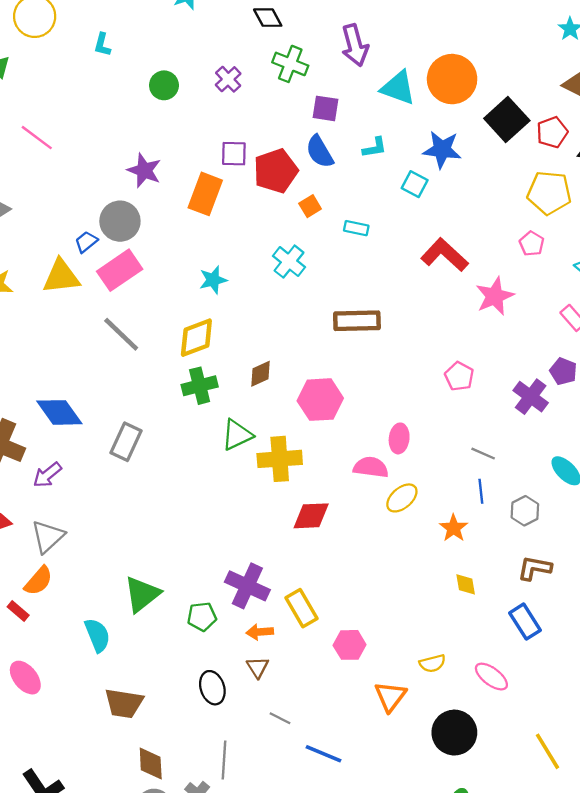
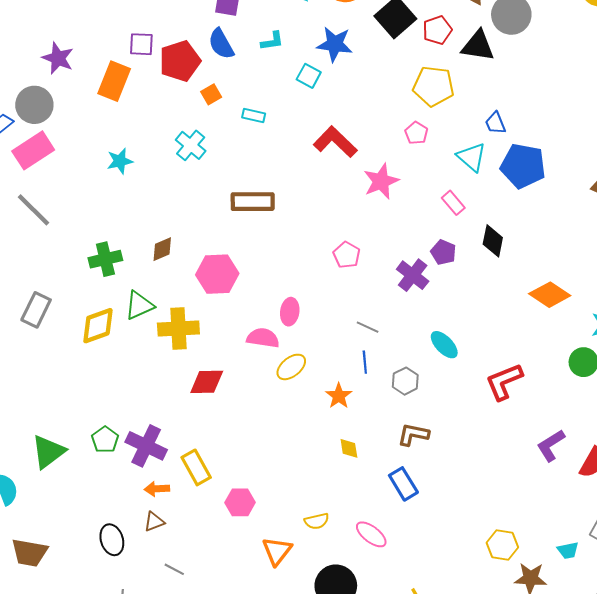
yellow diamond: (196, 338) -> (98, 326), moved
green pentagon: (202, 617) -> (105, 440), moved, turned -30
brown triangle: (258, 667) -> (154, 522), turned 40

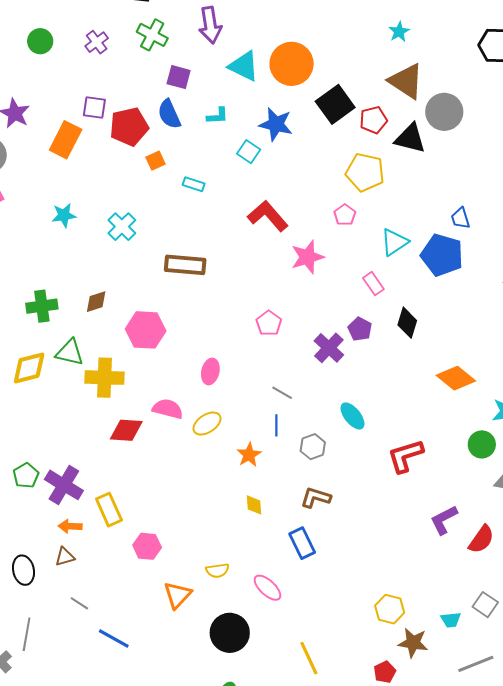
blue trapezoid: (495, 123) -> (460, 218), moved
cyan cross: (191, 145) -> (122, 227), moved
cyan triangle: (471, 157) -> (394, 242), turned 40
green triangle: (139, 305) -> (70, 352), turned 32
pink semicircle: (263, 338) -> (168, 409), moved

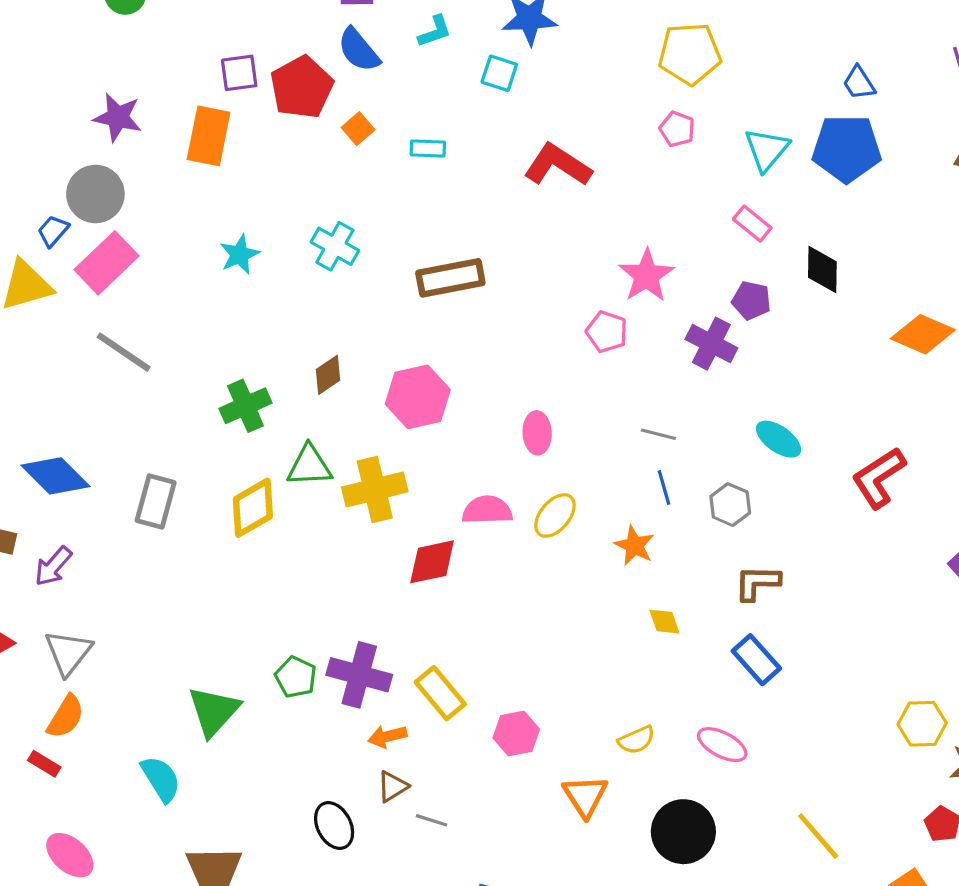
pink star: (307, 257) -> (646, 276), moved
gray line: (79, 603) -> (432, 820), moved

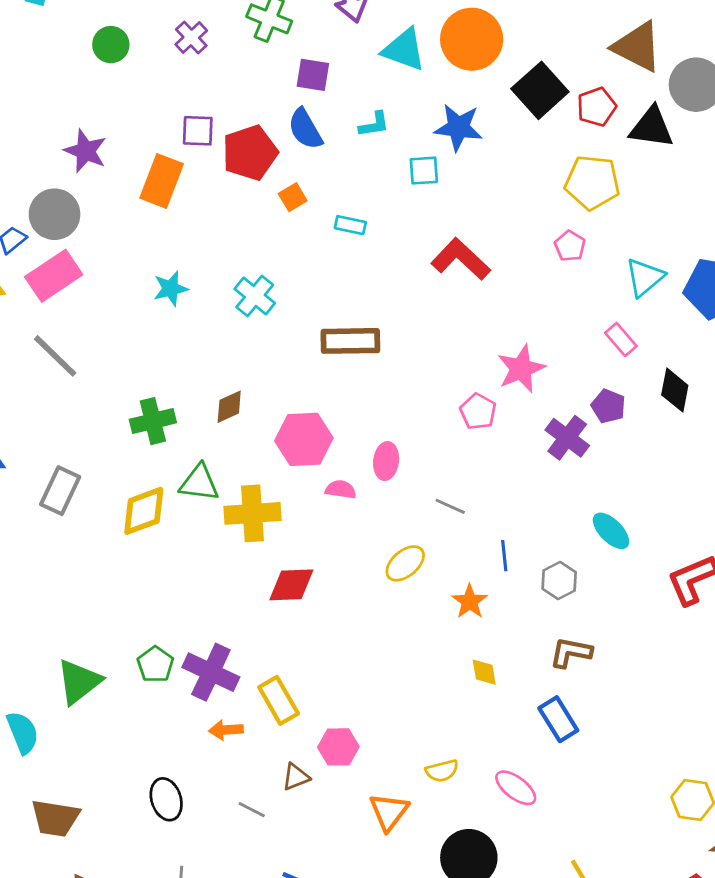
cyan square: (499, 73) -> (424, 171), turned -32
pink ellipse: (537, 433) -> (386, 461), moved
gray line: (658, 434) -> (450, 506), moved
pink semicircle: (487, 510) -> (341, 489), moved, size x0.7
brown triangle: (393, 786) -> (296, 777), moved

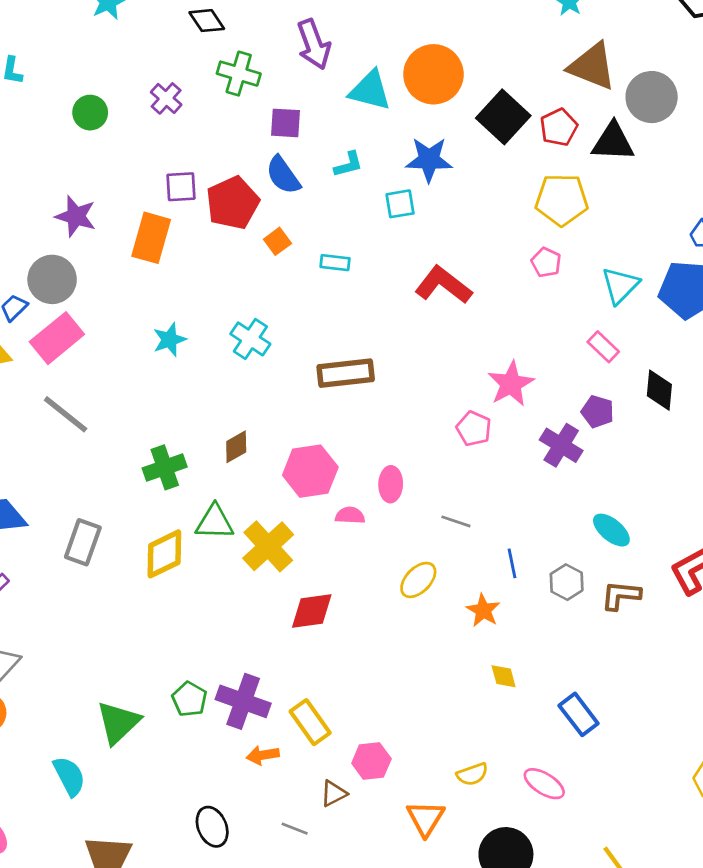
yellow cross: (252, 513) -> (268, 546), turned -33
brown L-shape: (571, 652) -> (621, 595), moved

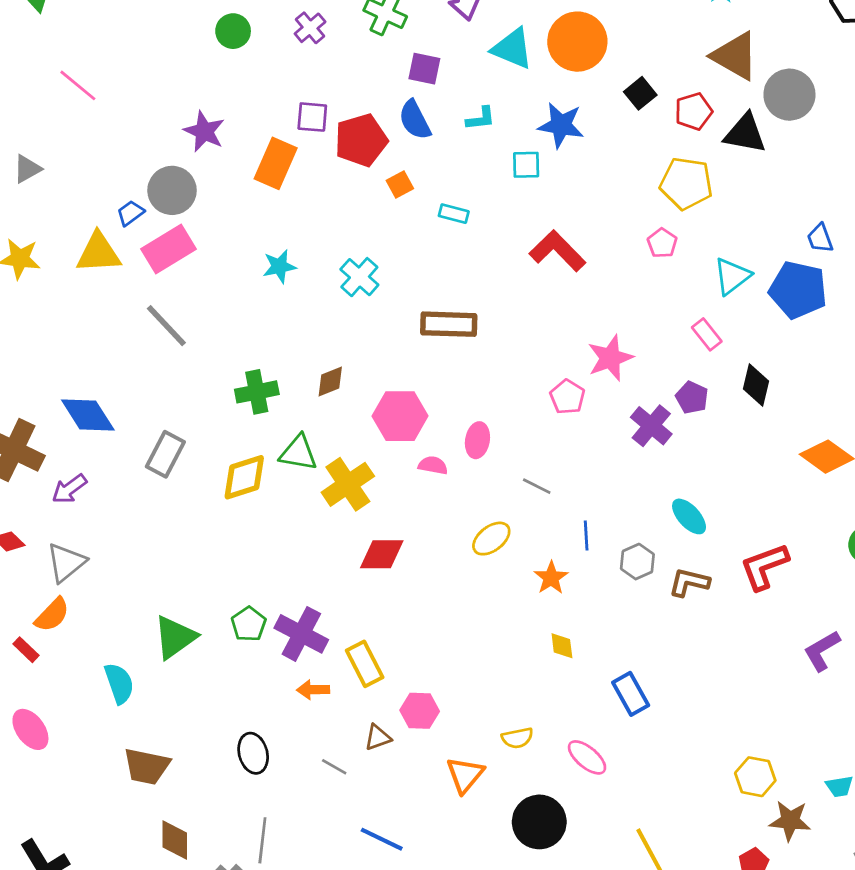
black square: (503, 117) -> (640, 93), size x0.6

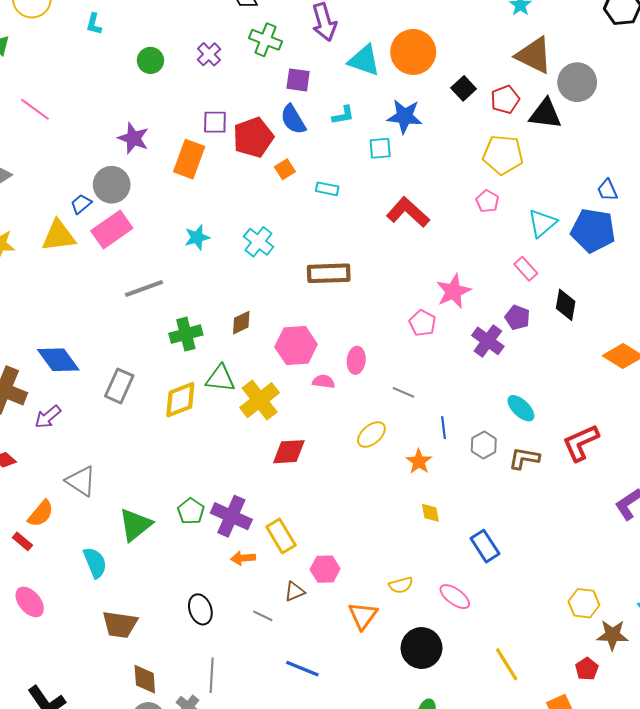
gray line: (166, 326) -> (144, 288), moved, turned -63
gray triangle: (66, 563) -> (81, 481), moved, turned -44

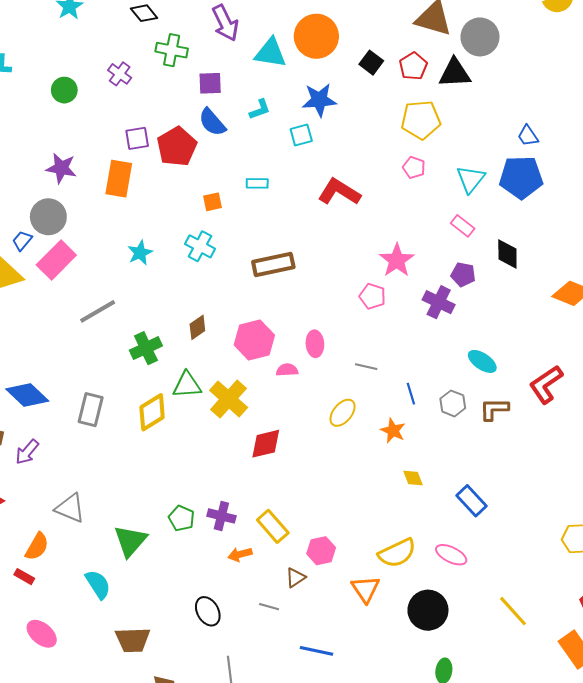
orange square: (285, 169) -> (213, 202), moved, turned 30
purple cross: (231, 516) -> (221, 516), size x0.7
yellow semicircle: (401, 585) -> (397, 553), size x1.6

